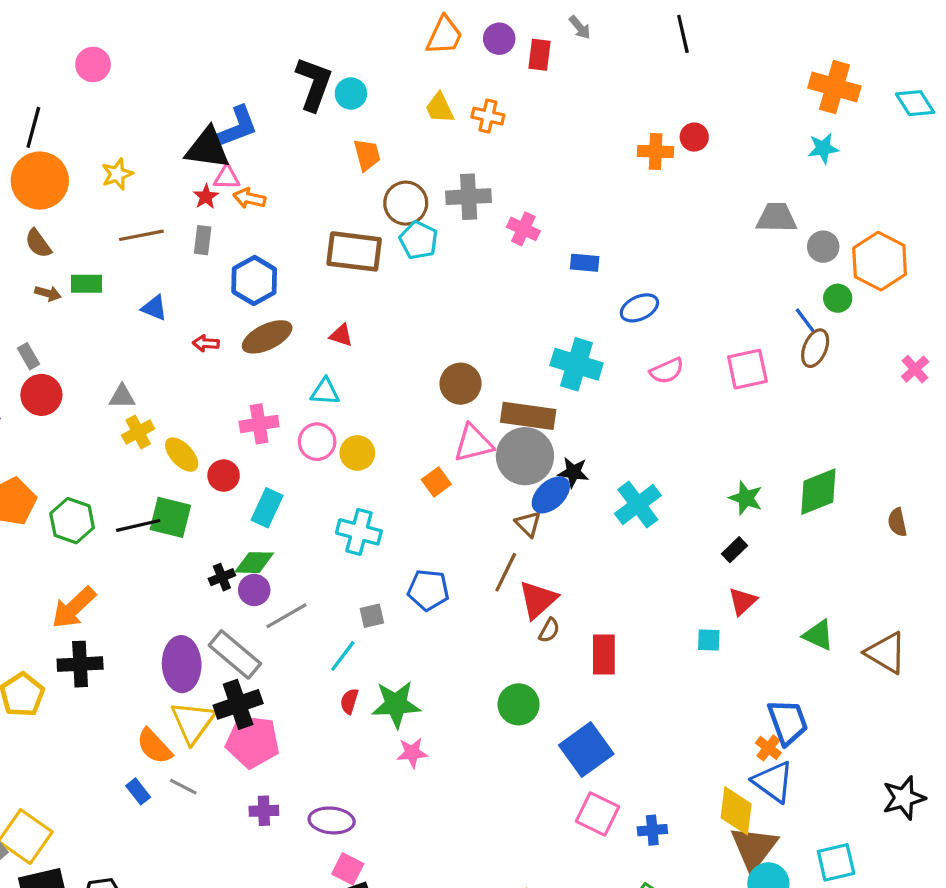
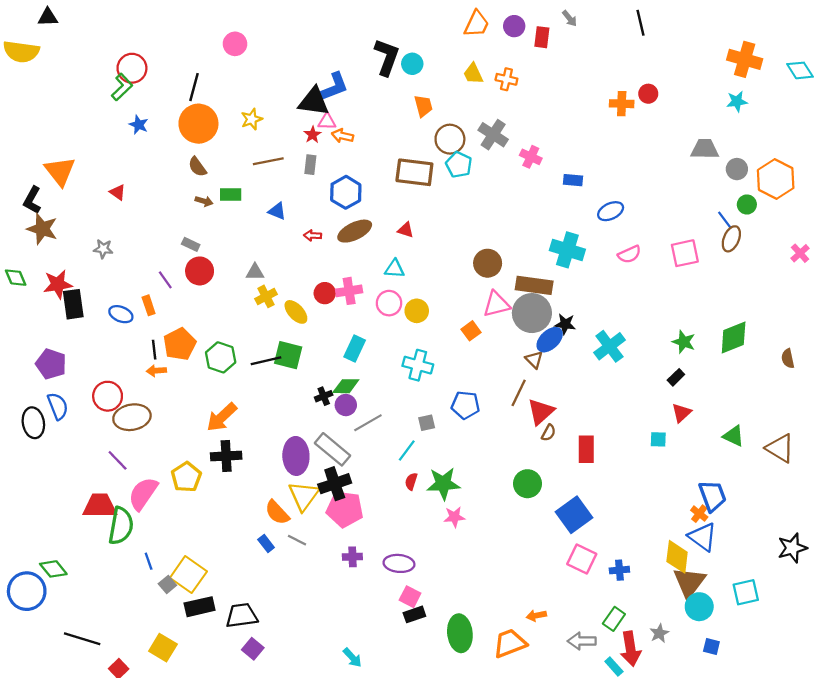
gray cross: (469, 197) -> (493, 135), turned 36
gray rectangle: (29, 356) -> (191, 244), turned -35
red circle: (224, 476) -> (325, 293), moved

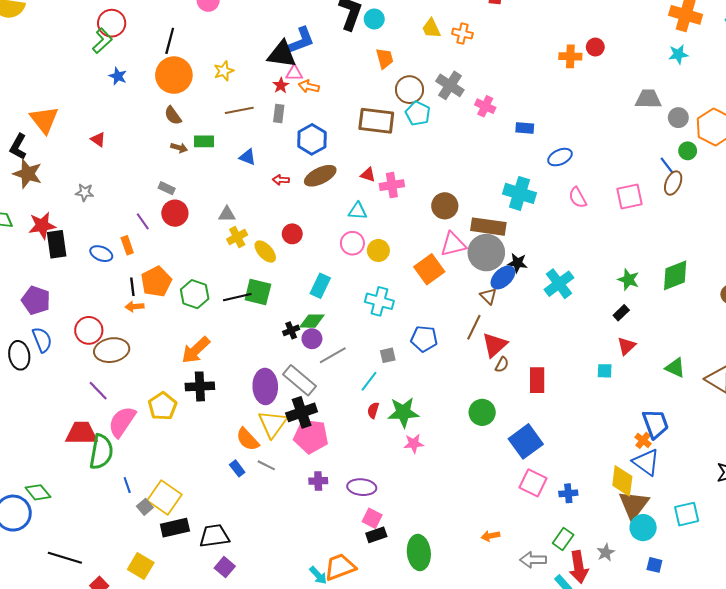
pink semicircle: (629, 254) -> (578, 198), turned 85
pink cross: (349, 291) -> (392, 185), moved
orange square: (471, 331) -> (429, 269), size x1.6
orange trapezoid: (510, 643) -> (340, 567), moved

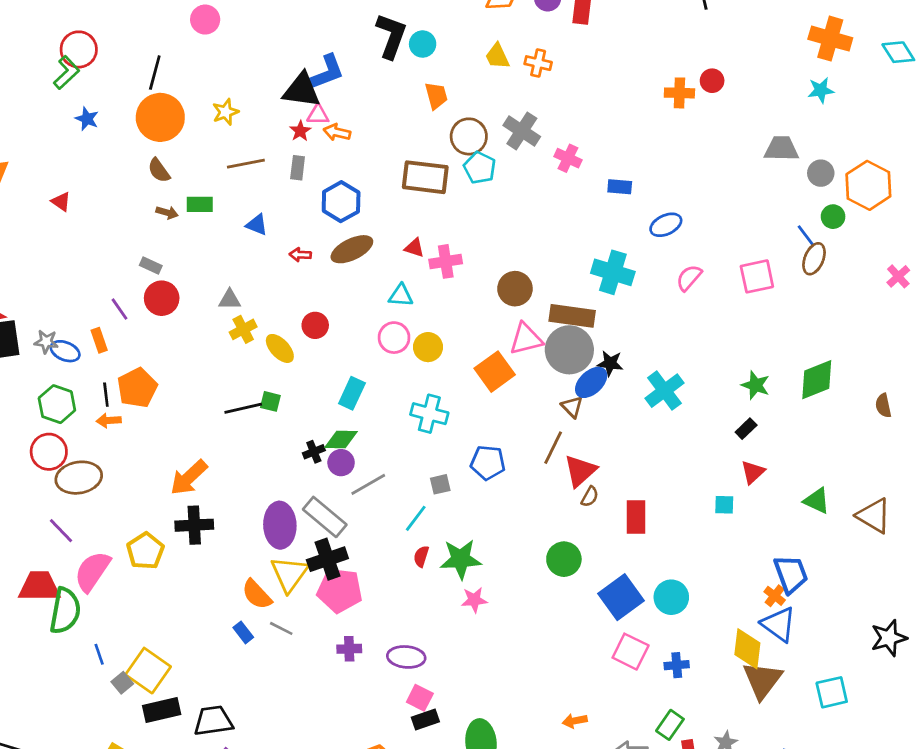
gray star: (85, 192) -> (46, 342), moved
pink semicircle: (578, 198) -> (689, 278), turned 70
green square: (258, 292) -> (270, 401), size x0.6
green hexagon: (195, 294) -> (57, 404), moved
cyan circle: (643, 528) -> (671, 597), moved

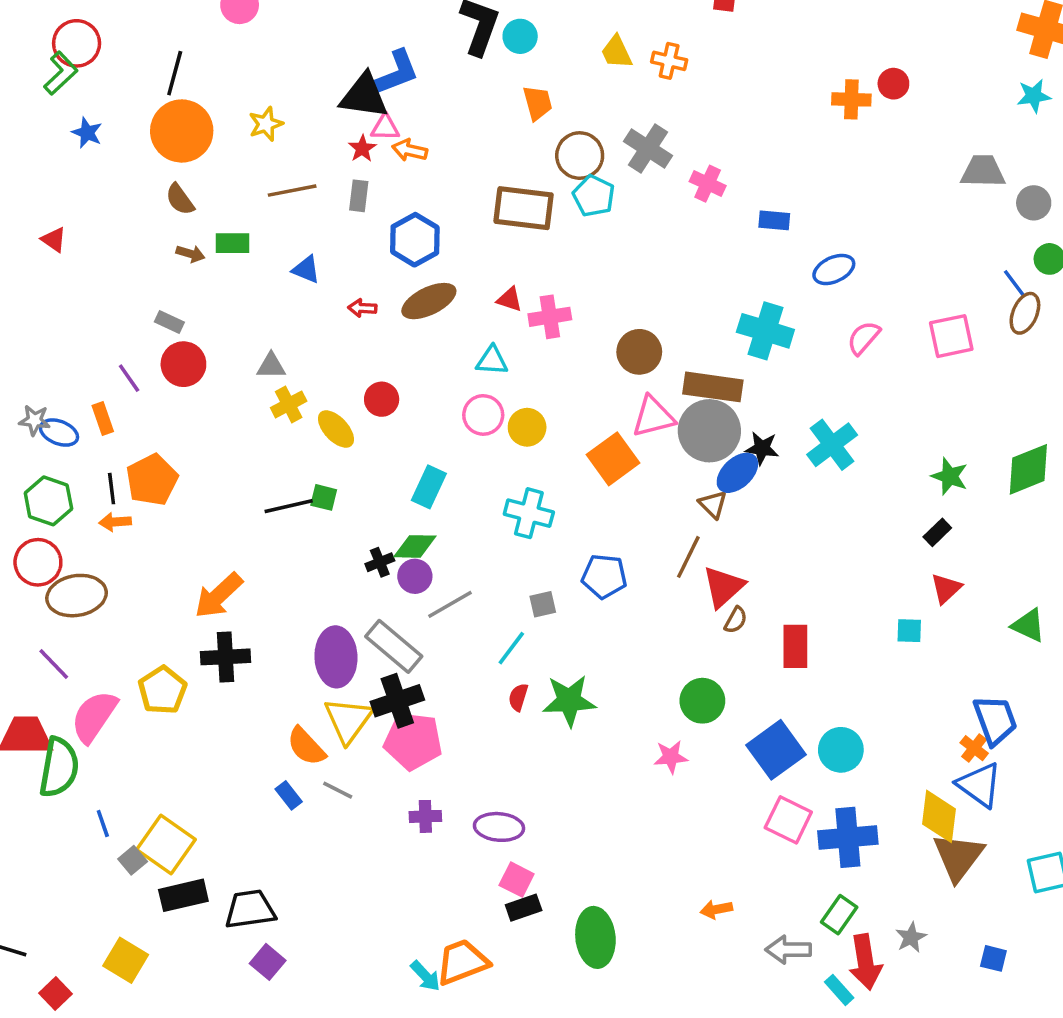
cyan cross: (664, 391) -> (832, 445), moved
pink star: (474, 600) -> (671, 757), moved
blue cross: (677, 665) -> (848, 837), size x1.8

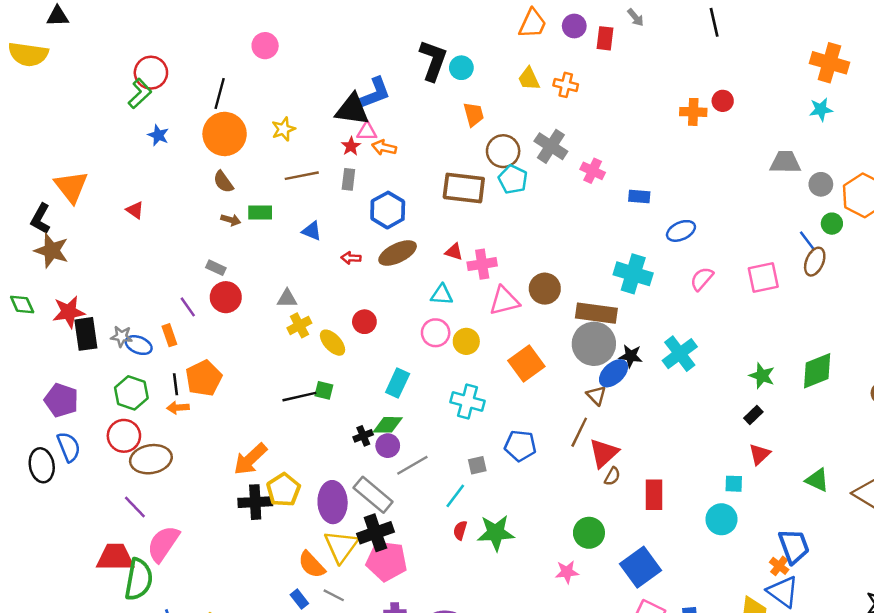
pink triangle: (653, 417) -> (504, 301), moved
yellow pentagon: (162, 690) -> (283, 490), moved
cyan circle: (841, 750) -> (721, 519), moved

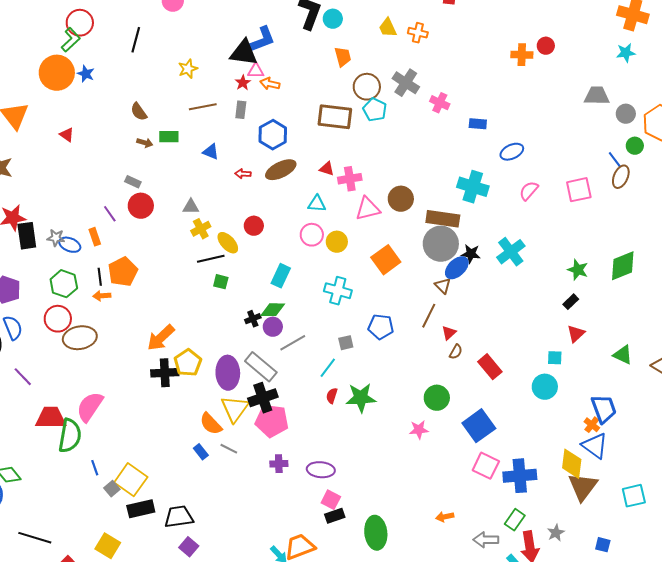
orange circle: (225, 134) -> (57, 73), moved
black line: (299, 397) -> (211, 259), moved
red triangle: (604, 453) -> (449, 333), size x0.6
red rectangle: (654, 495) -> (490, 367), turned -40
purple line: (135, 507) -> (23, 377), moved

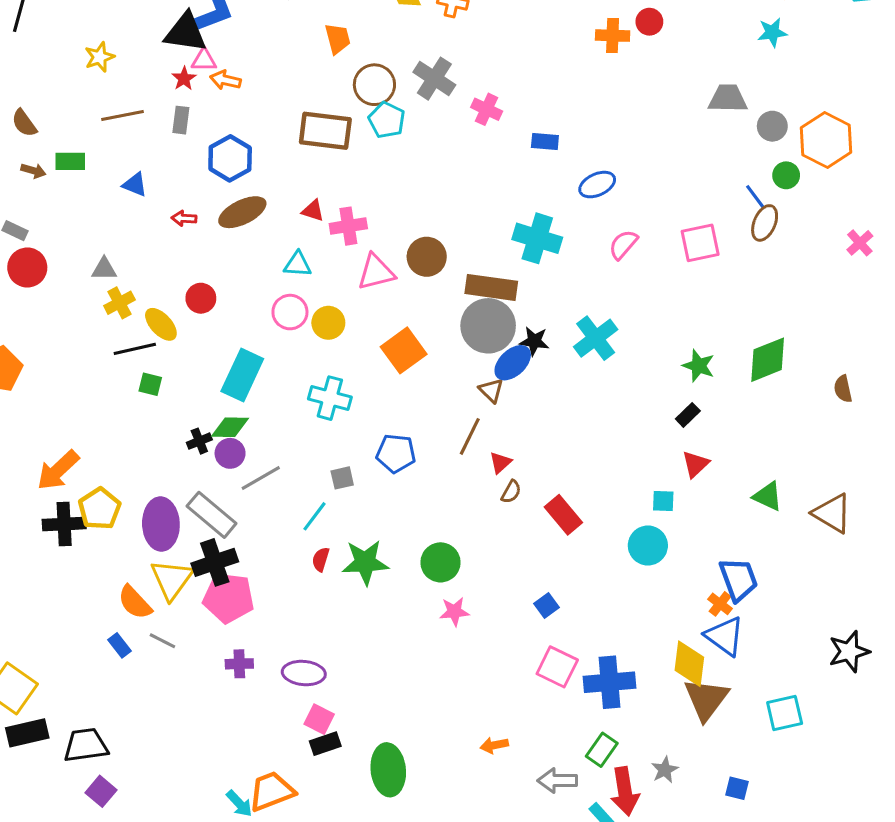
cyan rectangle: (281, 276) -> (242, 375), size x1.4
green circle: (437, 398) -> (440, 562), moved
blue square: (479, 426) -> (546, 605), size x0.5

